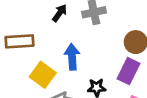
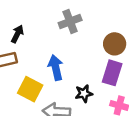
black arrow: (60, 13) -> (17, 34), moved

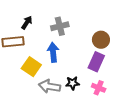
gray cross: (70, 22) -> (60, 26), moved
black star: (84, 93) -> (73, 83), moved

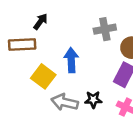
gray cross: (60, 26) -> (105, 29), moved

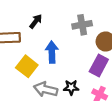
black arrow: (40, 22) -> (36, 21), moved

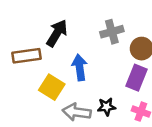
black arrow: (36, 21) -> (57, 33), size x1.5

